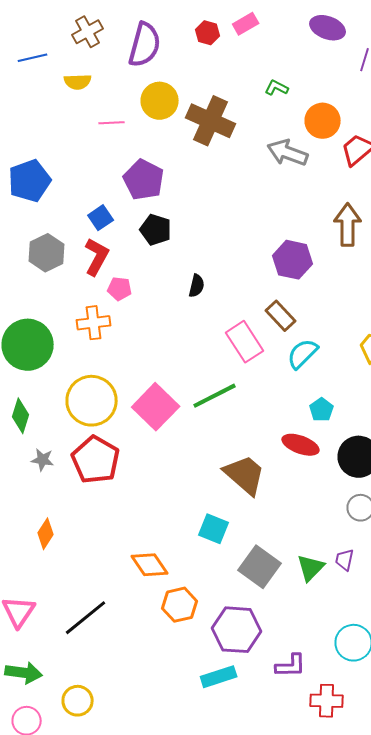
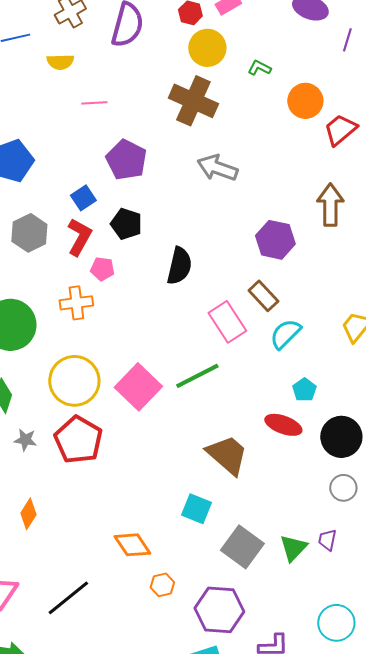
yellow circle: (160, 101) -> (207, 48), moved
gray arrow: (288, 153) -> (217, 168), moved
black pentagon: (156, 230) -> (126, 224), moved
black semicircle: (197, 286) -> (179, 266), size x1.6
orange hexagon: (180, 605) -> (162, 585), size x0.7

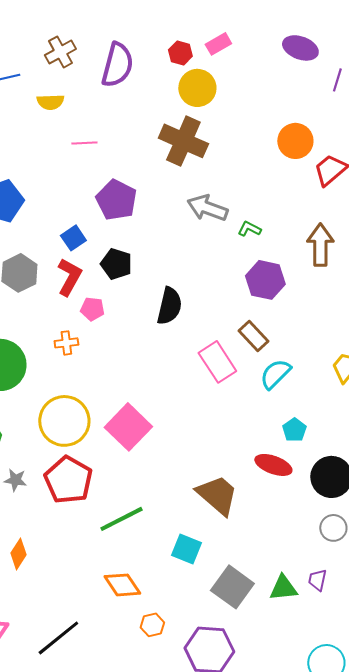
green L-shape: (259, 68) -> (249, 229), moved
orange cross: (76, 303) -> (66, 343), size x0.7
green line: (197, 376) -> (121, 519), moved
green triangle: (293, 548) -> (283, 588), turned 40

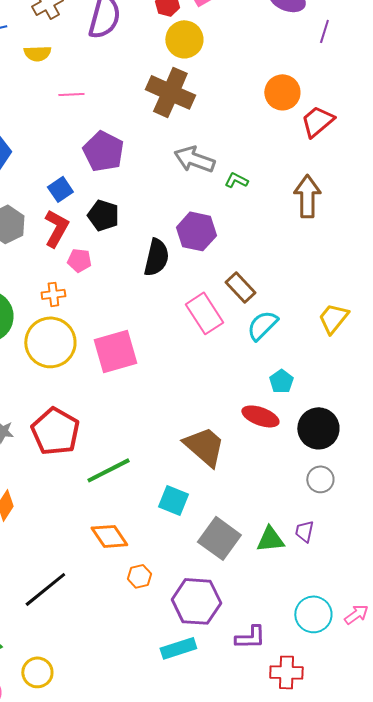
purple hexagon: (265, 280) -> (196, 231), moved
yellow circle: (64, 421) -> (50, 342), moved
pink square: (128, 427) -> (115, 351), moved, turned 30

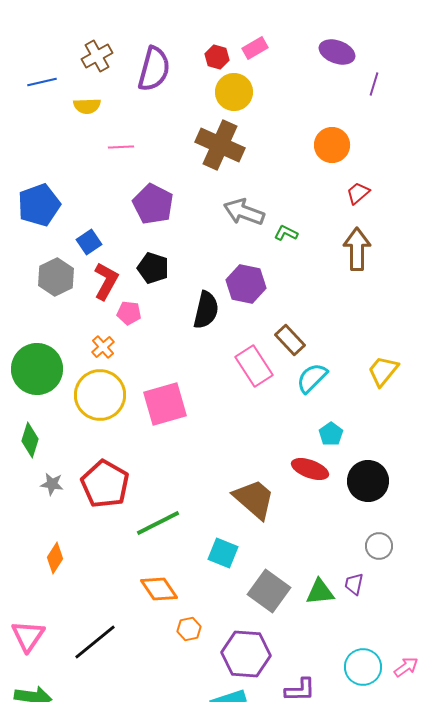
red trapezoid: (317, 121) -> (358, 193), moved, size x0.7
blue square: (60, 189) -> (89, 242), moved
orange cross: (53, 294) -> (103, 347), turned -35
gray circle: (320, 479) -> (379, 546), moved

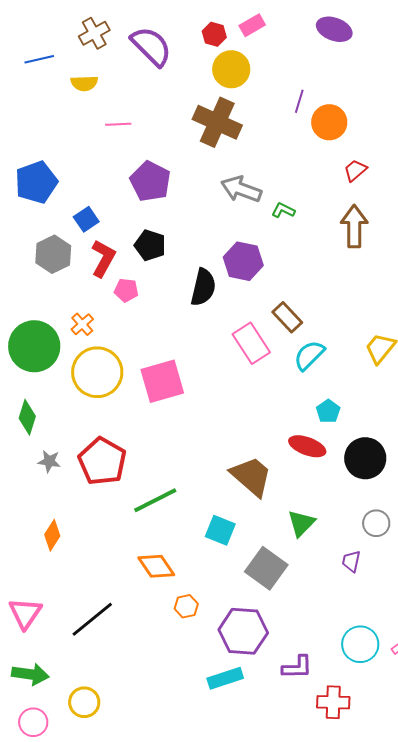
purple semicircle: (154, 69) -> (151, 46), turned -60
purple line: (374, 84) -> (299, 101), moved
orange cross: (103, 347) -> (82, 324), moved
green triangle: (320, 592) -> (301, 523), moved, turned -40

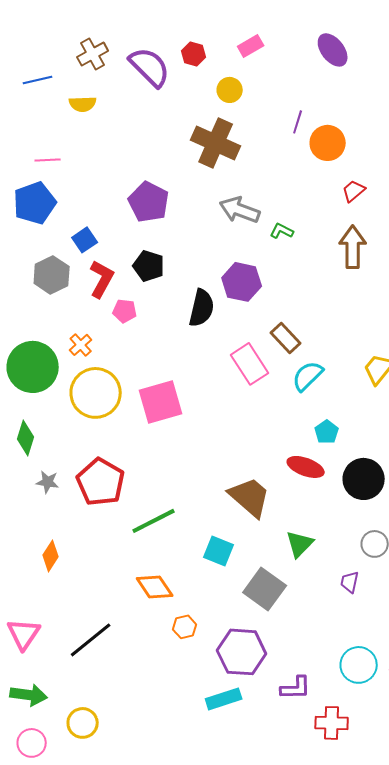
purple ellipse: (334, 29) -> (333, 50), turned 32
red hexagon: (214, 34) -> (194, 54), moved
yellow circle: (231, 69) -> (230, 90), size x0.7
pink line: (118, 124) -> (48, 160), moved

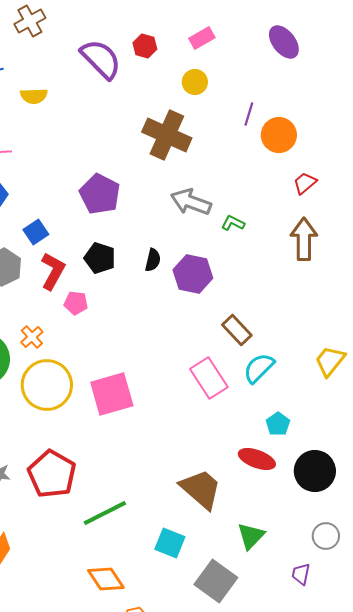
brown cross: (93, 54) -> (30, 21), moved
yellow circle: (230, 90) -> (195, 82), moved
black semicircle: (202, 308) -> (153, 260), moved, size x0.6
pink rectangle: (250, 364) -> (209, 378), moved

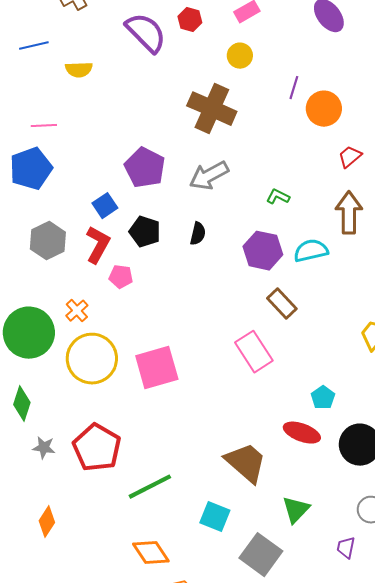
gray arrow: (191, 202) -> (209, 176), moved, turned -48
blue square: (36, 232) -> (105, 206), moved
purple hexagon: (193, 274) -> (263, 251), moved
cyan semicircle: (259, 368) -> (311, 251), moved, turned 32

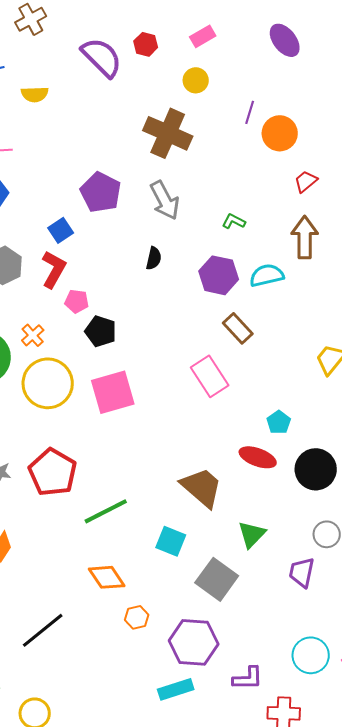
gray arrow: (209, 176) -> (165, 200), turned -90
black pentagon: (145, 232) -> (101, 331), moved
purple trapezoid: (346, 548) -> (302, 572), size x1.4

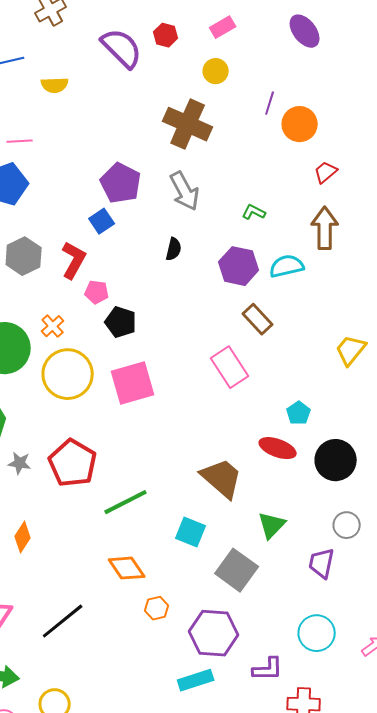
blue square: (61, 230) -> (102, 221), moved
cyan circle: (311, 655) -> (317, 633), moved

